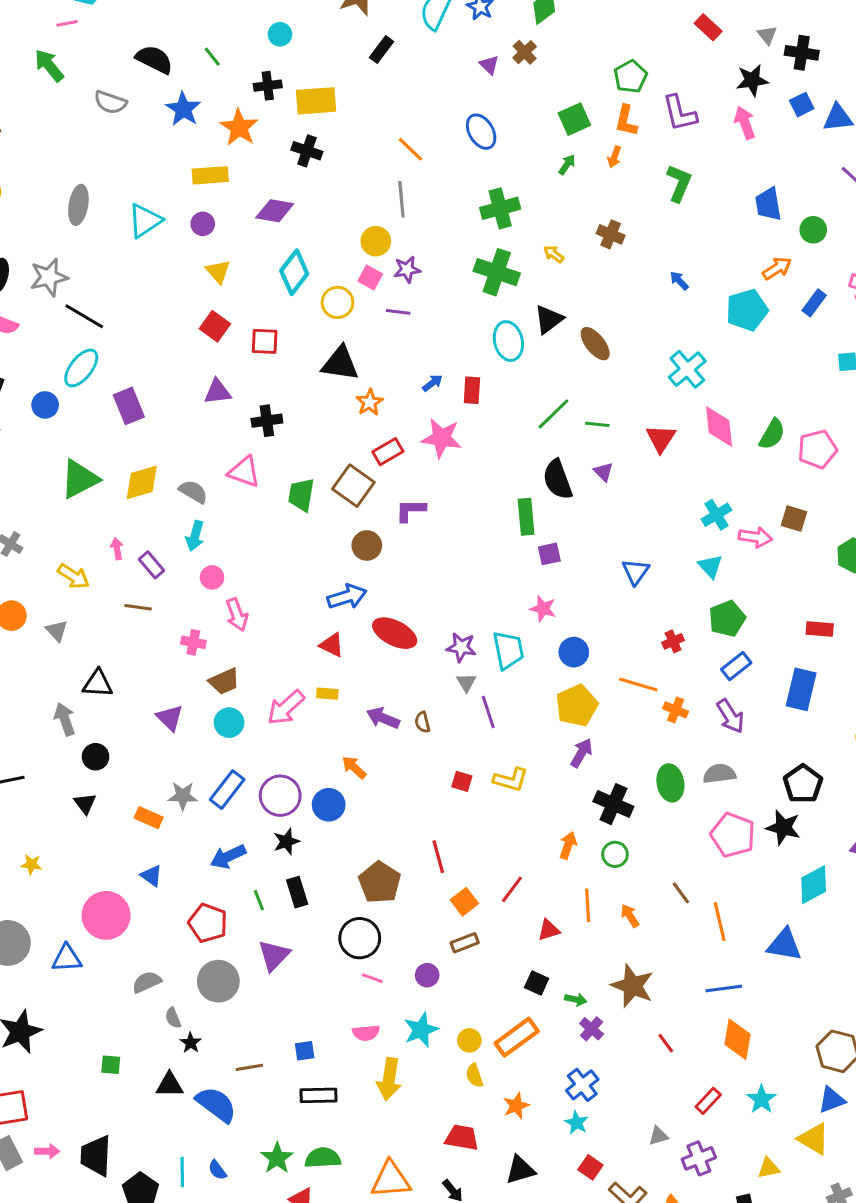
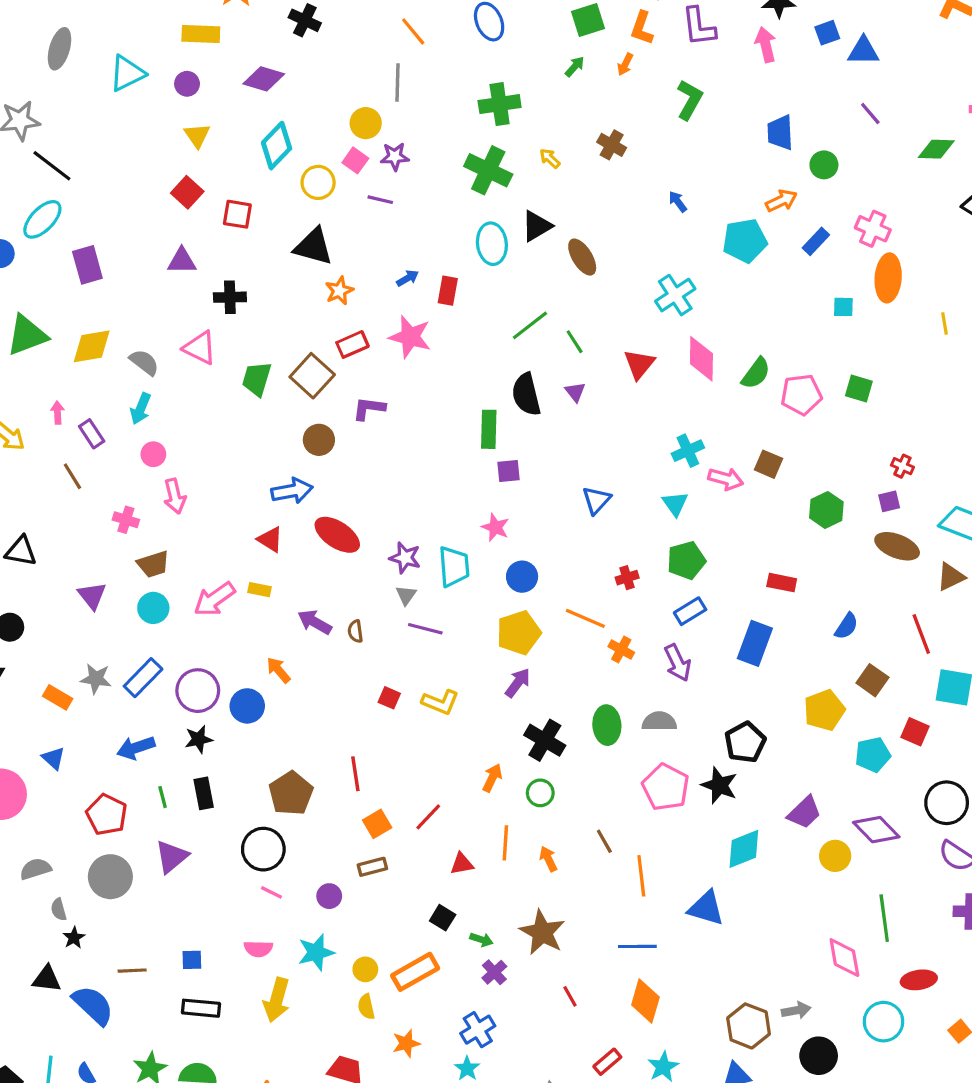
green line: (597, 424) -> (575, 342), turned 45
brown line: (138, 607) -> (72, 476), turned 44
purple line: (488, 712) -> (425, 629), turned -64

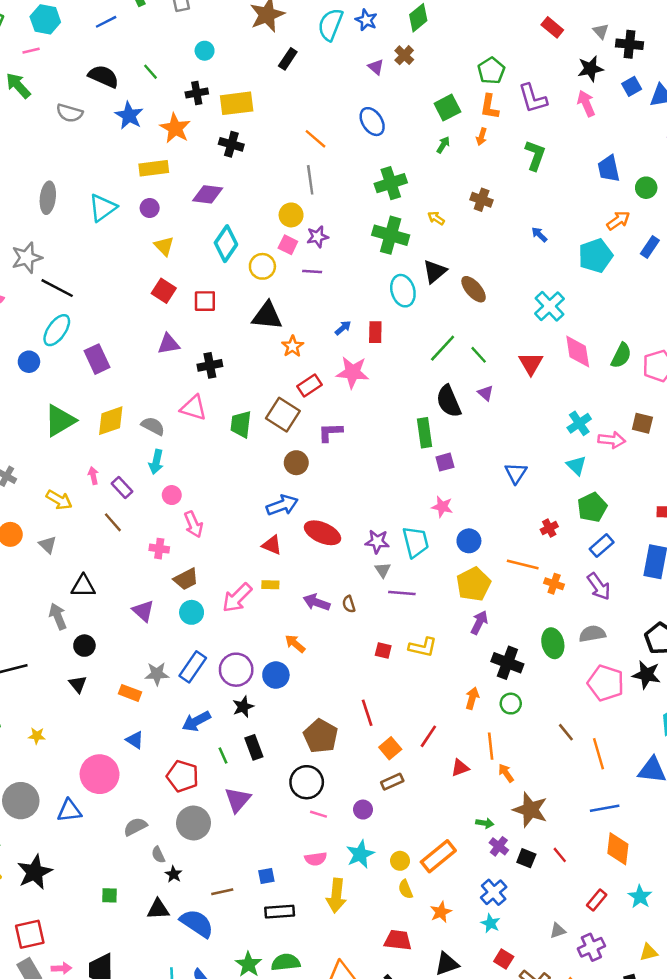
orange arrow: (548, 859) -> (506, 773), moved
black square: (443, 918) -> (526, 858), moved

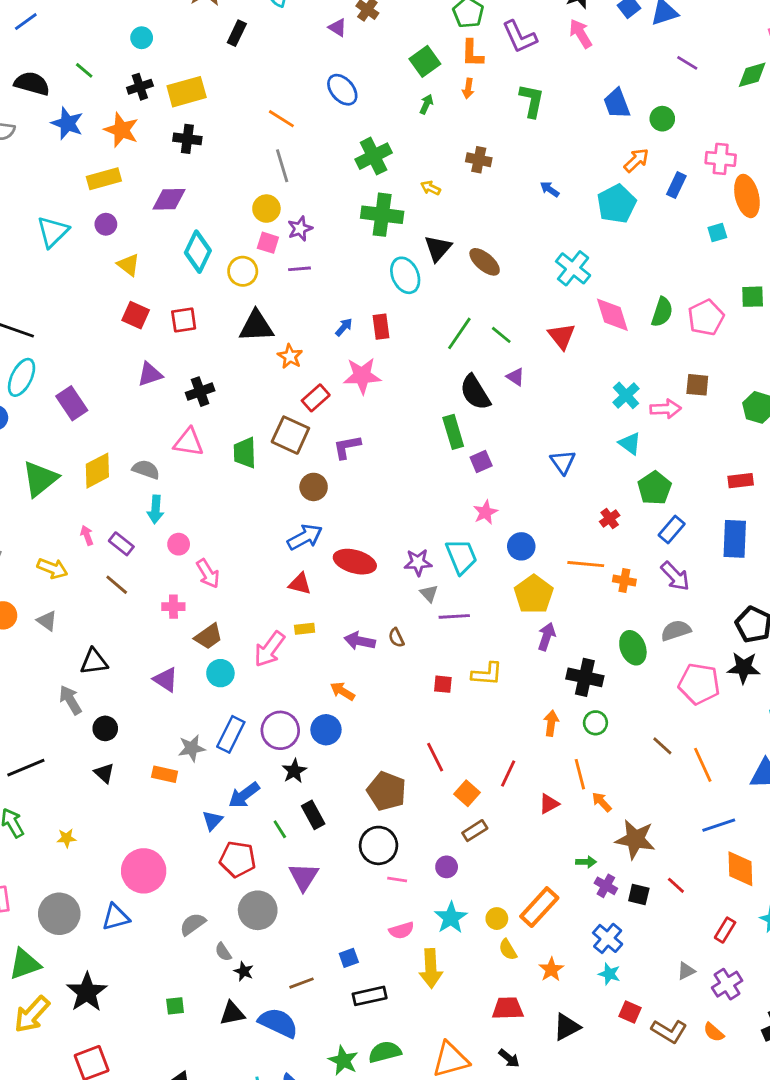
pink star: (442, 507) -> (485, 512), turned -30
blue triangle: (135, 740) -> (212, 821), moved, turned 48

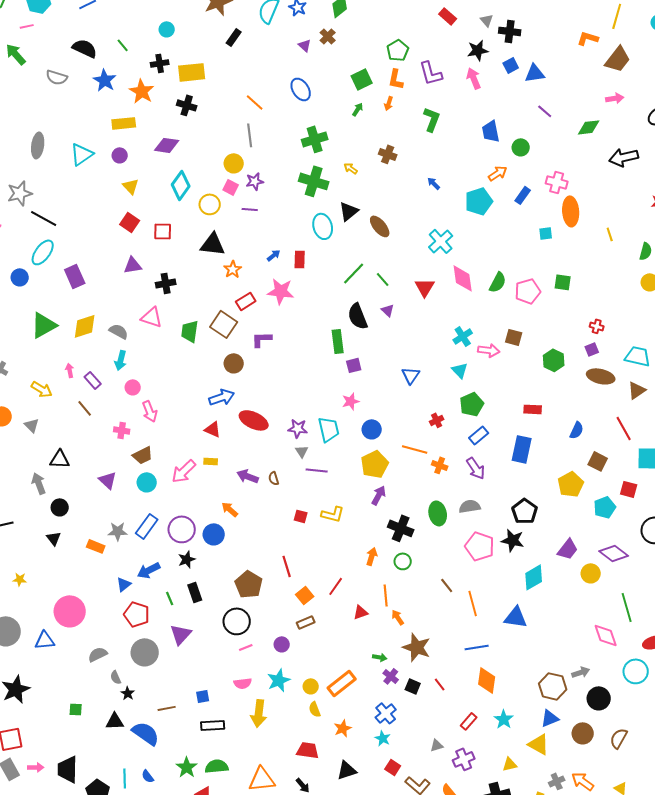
pink line: (397, 880) -> (246, 647), turned -40

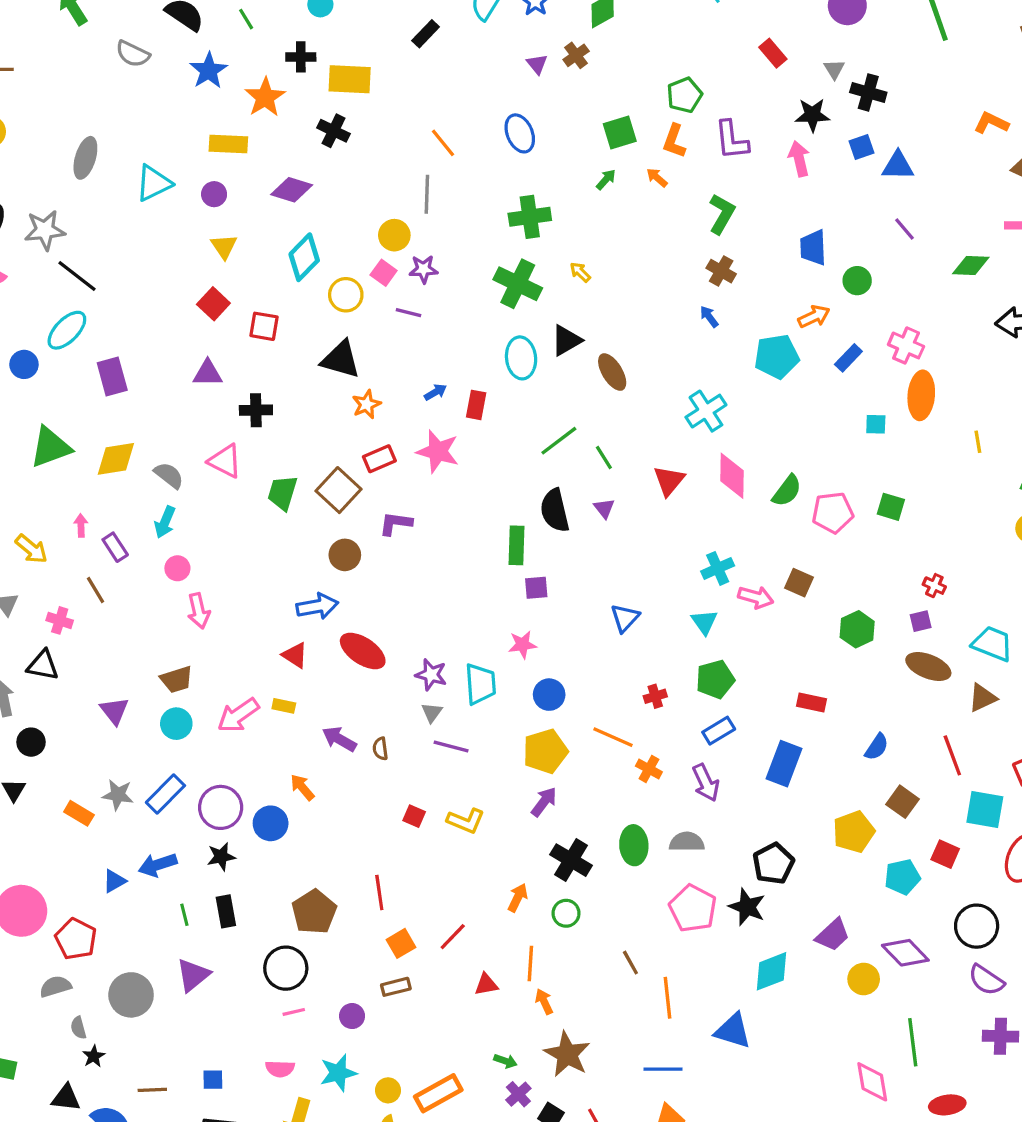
orange arrow: (389, 103) -> (657, 178), turned 104
brown cross: (388, 154) -> (721, 271), moved
pink cross: (122, 430) -> (60, 620), moved
red pentagon: (137, 614) -> (76, 939), moved

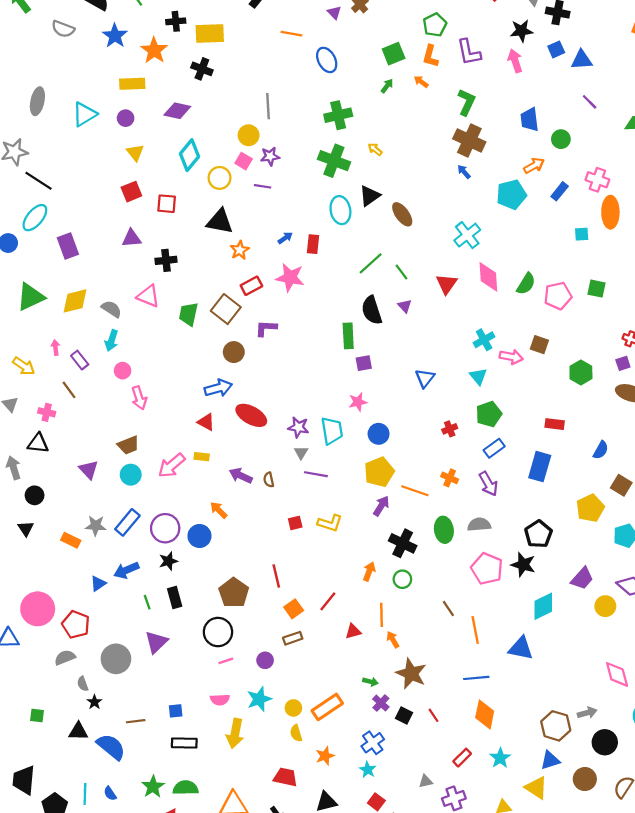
orange line: (443, 143) -> (291, 34), moved, turned -36
brown cross: (721, 271) -> (469, 140), size x1.6
red square: (213, 304) -> (131, 192), turned 30
orange line: (613, 737) -> (415, 491), moved
red square: (414, 816) -> (295, 523), turned -32

